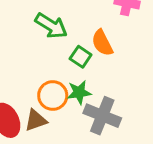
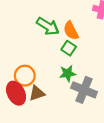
orange semicircle: (102, 43) -> (71, 31), moved
orange circle: (53, 95) -> (25, 76), moved

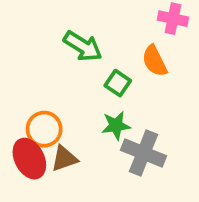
orange semicircle: (71, 31) -> (155, 61), moved

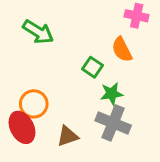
green arrow: (83, 46) -> (38, 32), moved
green star: (116, 125) -> (112, 94), moved
brown triangle: (64, 159) -> (68, 136), moved

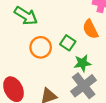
orange circle: (34, 104) -> (41, 47), moved
gray cross: (113, 123) -> (84, 86), turned 30

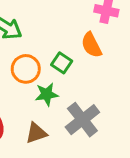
green star: (82, 63) -> (47, 94), moved

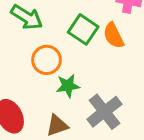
green square: (62, 63) -> (83, 29), moved, size x1.4

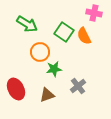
gray cross: (104, 112) -> (78, 86), size x0.7

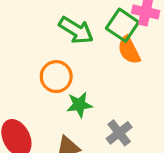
green arrow: (27, 24) -> (76, 30), moved
green square: (64, 32) -> (122, 25), moved

